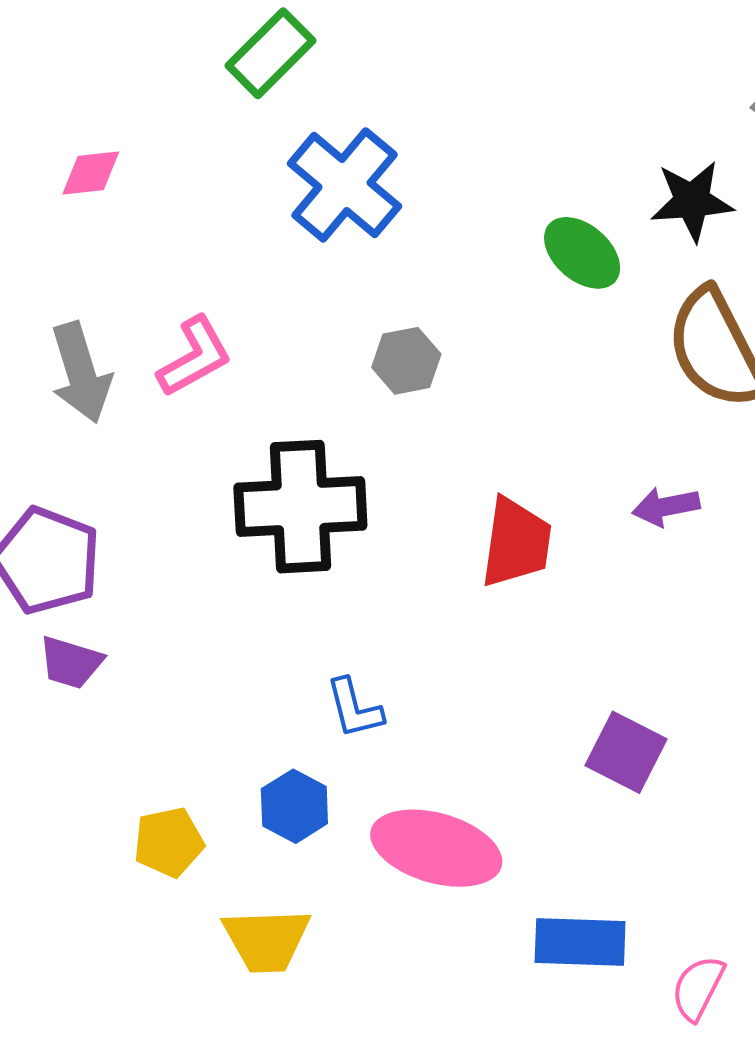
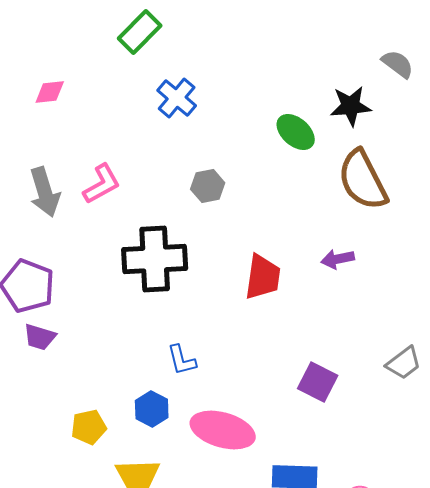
blue cross: (344, 185) -> (177, 98), size x0.7

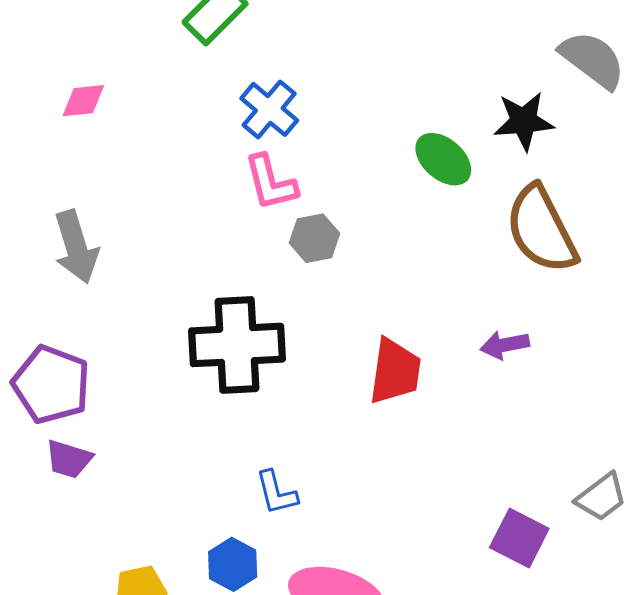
gray semicircle: (398, 64) -> (592, 60), size x1.4
pink L-shape: (102, 184) -> (271, 183), moved, turned 105
purple square: (318, 382) -> (519, 538), moved

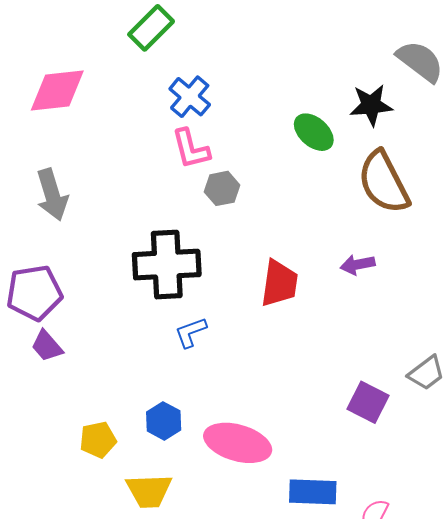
pink diamond: (83, 101) -> (57, 90), size x1.8
purple pentagon: (51, 384) -> (34, 293), turned -30
purple trapezoid: (69, 459) -> (47, 346), turned 32
blue L-shape: (276, 493) -> (191, 332), moved, turned 84

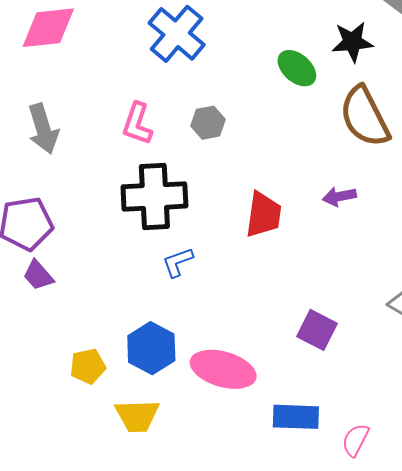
blue cross: (190, 97) -> (177, 34), size x1.4
pink L-shape: (191, 149) -> (137, 124), moved, turned 33
purple square: (368, 402) -> (317, 330), moved
blue hexagon: (164, 421) -> (151, 348), size x1.4

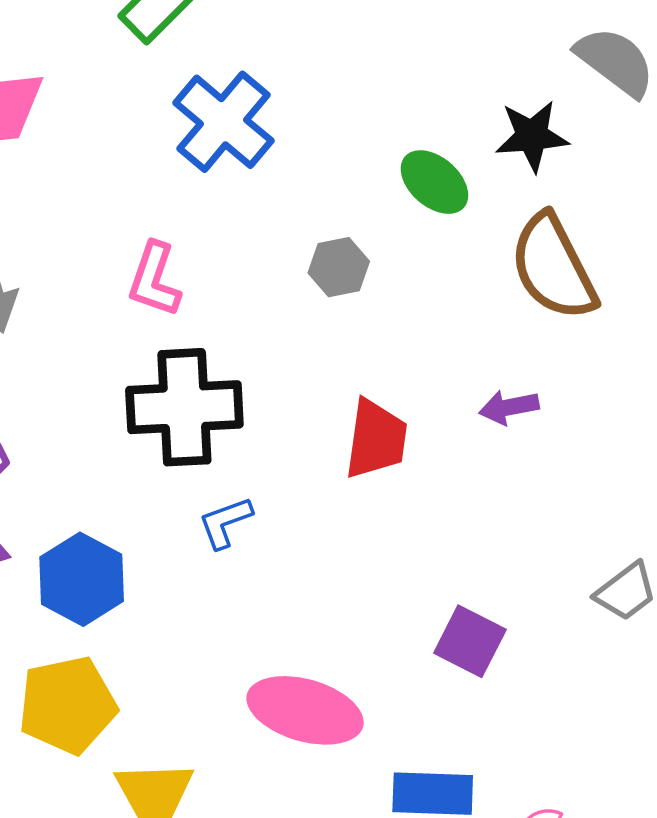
gray hexagon: (208, 123) -> (339, 267), moved
blue hexagon: (151, 348) -> (82, 579), moved
yellow pentagon: (88, 366) -> (67, 705), size x1.6

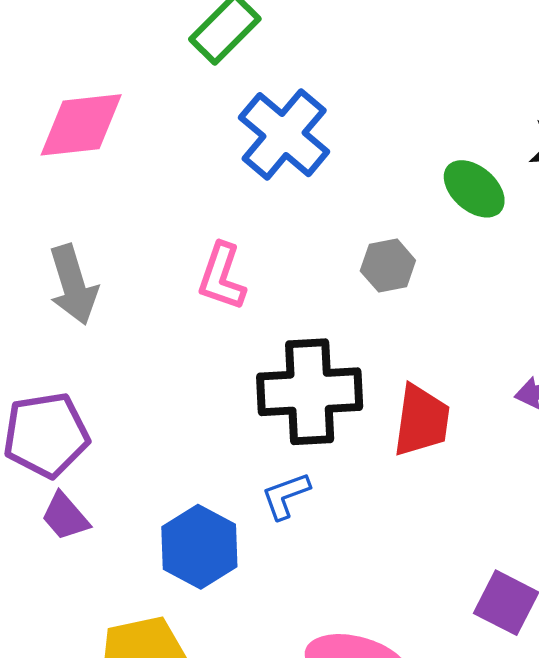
black cross: (184, 407) -> (310, 392), moved
blue hexagon: (82, 579) -> (199, 547), moved

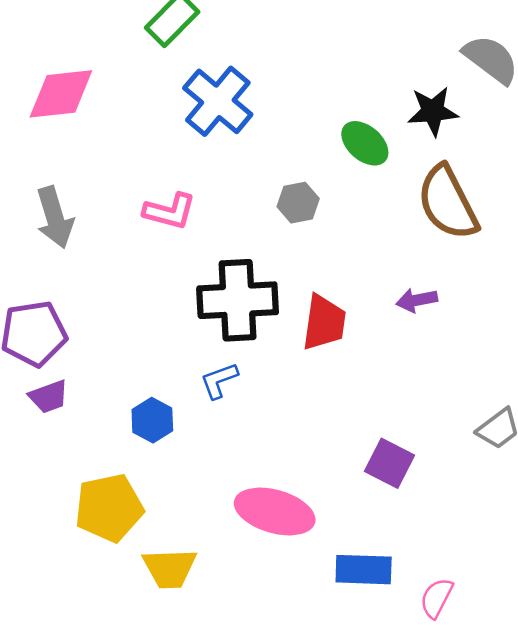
pink L-shape: (222, 277) -> (170, 211), turned -94
purple trapezoid: (65, 516) -> (49, 397), turned -69
blue hexagon: (199, 547) -> (152, 420), size x0.7

